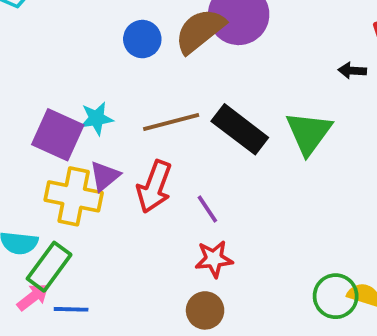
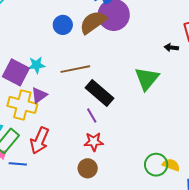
black rectangle: (240, 129) -> (100, 93), moved
red arrow: (154, 187) -> (40, 140), moved

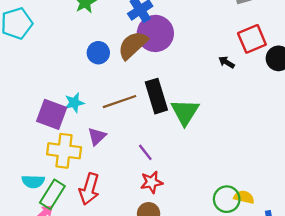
black arrow: (171, 47) -> (226, 62), turned 32
green triangle: (147, 79) -> (185, 112), moved
black rectangle: (100, 93) -> (156, 96), moved, turned 40
purple triangle: (39, 95) -> (97, 136), moved

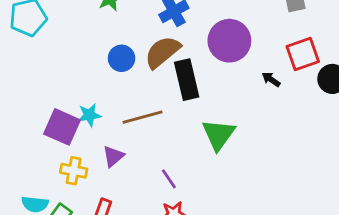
purple circle: (155, 33) -> (229, 41), moved
black rectangle: (156, 96) -> (187, 80), moved
yellow cross: (64, 151) -> (74, 171), size x0.7

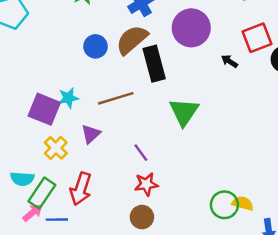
yellow cross: (74, 171) -> (56, 148), turned 35

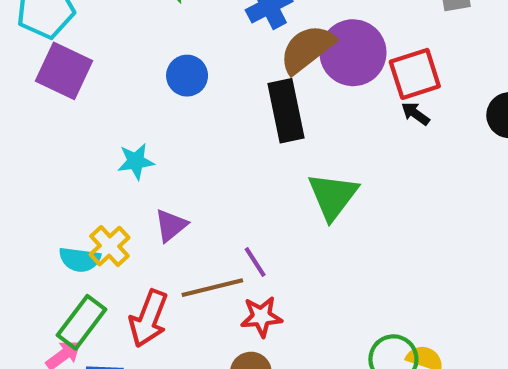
red square: (257, 38) -> (415, 74), moved
brown semicircle: (132, 40) -> (307, 49), moved
brown line: (116, 98) -> (212, 288), moved
purple square: (44, 109) -> (64, 71), moved
cyan semicircle: (22, 179) -> (80, 260), moved

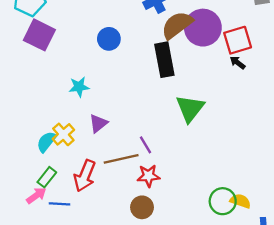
cyan semicircle: (80, 260) -> (46, 142), turned 120
green rectangle: (81, 322) -> (47, 177), size x0.7

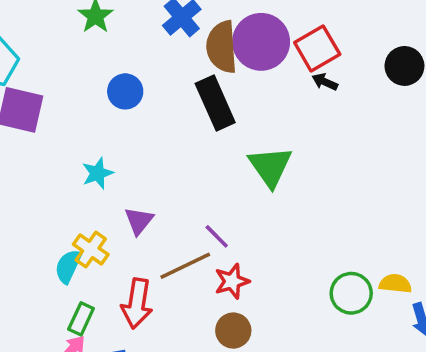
brown semicircle: (177, 25) -> (222, 47), turned -44
yellow semicircle: (240, 201) -> (395, 284), moved

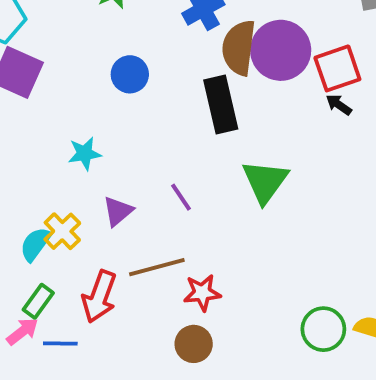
purple line: (217, 236) -> (181, 197), moved

